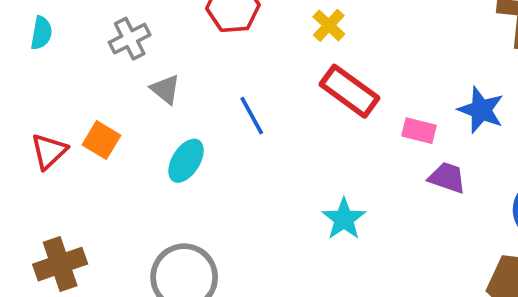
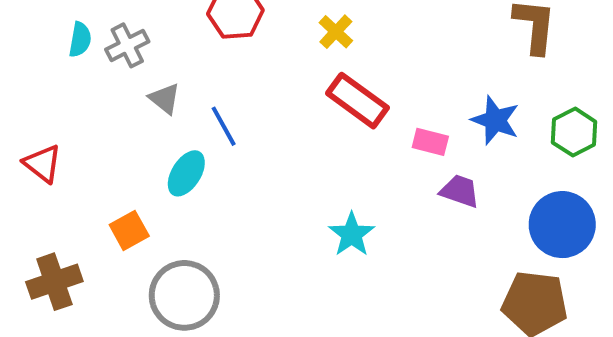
cyan semicircle: (41, 33) -> (80, 40), moved
blue line: (252, 116) -> (224, 126), moved
orange square: (101, 140) -> (129, 230), moved, turned 30
red triangle: (49, 151) -> (43, 164), turned -39

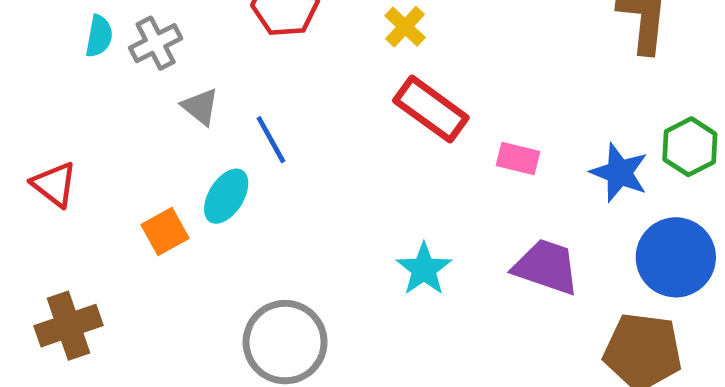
blue star: (495, 120) -> (619, 173), moved
purple trapezoid: (460, 191) -> (546, 267), moved, size x1.4
orange square: (129, 230) -> (165, 231), moved
gray circle: (184, 295) -> (285, 342), moved

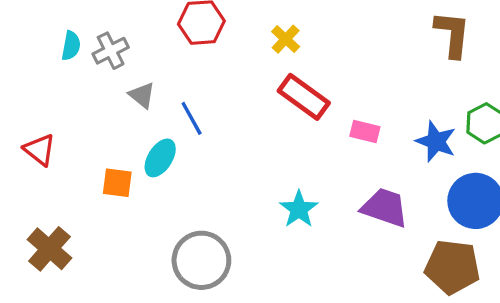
orange square: (165, 231) -> (117, 183), turned 36
brown cross: (68, 326) -> (50, 249), turned -30

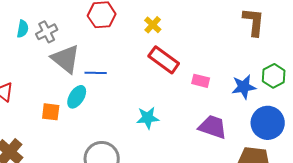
gray triangle: (142, 95) -> (66, 59), size x1.8
blue line: (192, 118) -> (96, 73), turned -60
blue star: (436, 141) -> (244, 87), turned -30
cyan star: (299, 209) -> (148, 118), moved, turned 30

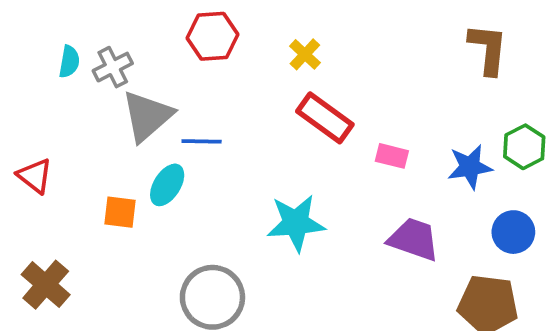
gray triangle: (66, 59) -> (147, 116), turned 40
cyan star: (148, 118) -> (296, 223), size x1.4
blue circle: (268, 123) -> (513, 232), size x0.7

